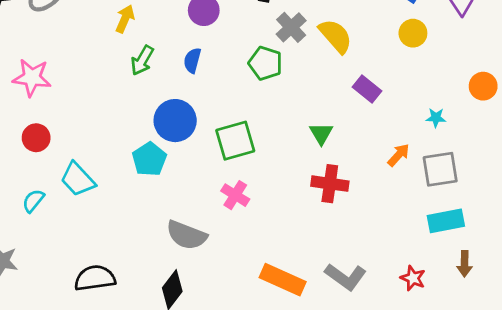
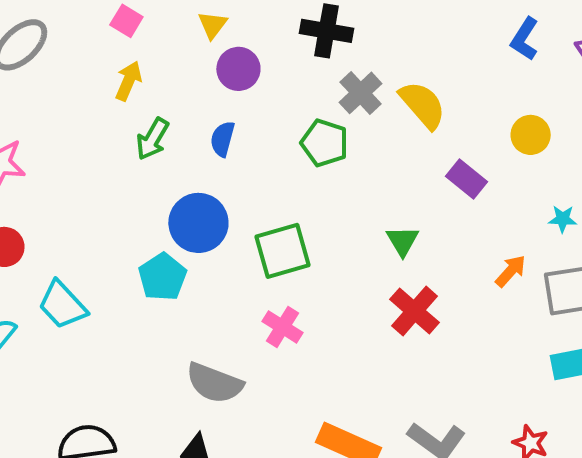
yellow circle: (413, 33) -> (531, 135), moved
red cross: (330, 184) -> (415, 311), turned 33

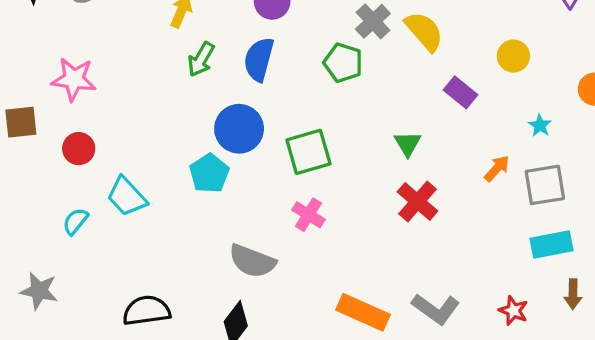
blue semicircle: (222, 139) -> (259, 59), size x1.5
cyan star: (563, 219) -> (540, 125), turned 30

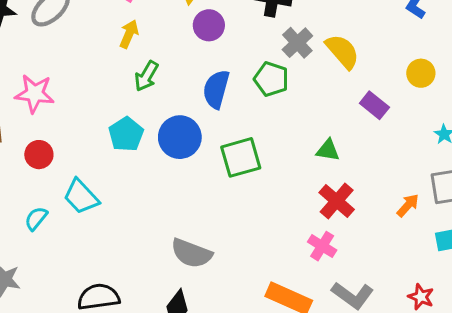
blue semicircle: (259, 59) -> (216, 89), moved
green triangle: (408, 144) -> (328, 150), turned -50
orange arrow: (497, 168) -> (408, 205), moved
cyan pentagon: (209, 173) -> (126, 134), moved
pink cross: (308, 215) -> (322, 246), moved

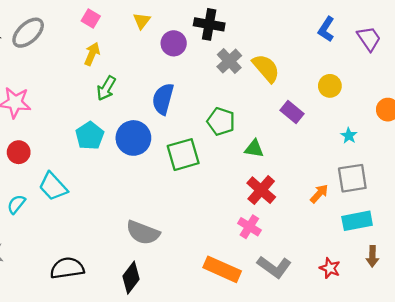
purple circle: (209, 25) -> (174, 43), moved
green pentagon: (271, 79) -> (221, 121), moved

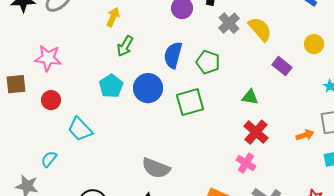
green pentagon: (221, 121) -> (208, 62), moved
orange arrow: (319, 194) -> (305, 135), turned 30
cyan semicircle: (16, 204) -> (49, 159), moved

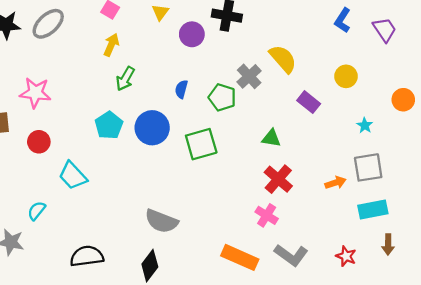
gray cross: (229, 23) -> (249, 76), moved
blue semicircle: (173, 55) -> (181, 89), size x0.6

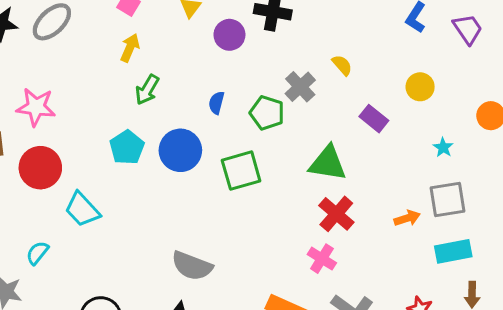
yellow semicircle: (283, 59) -> (342, 65), size x0.6
green triangle: (271, 138) -> (328, 163), size x1.6
red circle: (39, 142) -> (40, 168), size x1.5

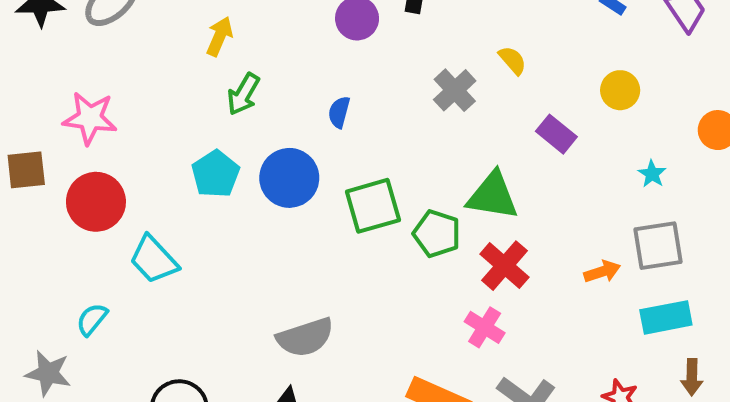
green pentagon: (267, 113) -> (437, 234), moved
gray semicircle: (192, 266) -> (305, 337), turned -39

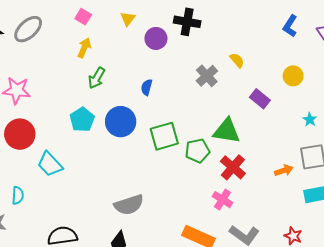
green pentagon: (437, 234) -> (198, 151), turned -30
cyan semicircle: (92, 319) -> (18, 195), turned 144

